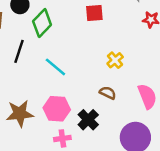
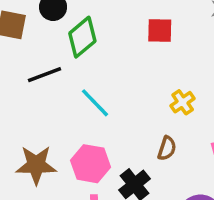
black line: (19, 51) -> (45, 75), turned 45
brown semicircle: (108, 93) -> (167, 148), turned 77

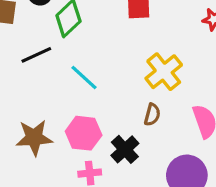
yellow cross: (183, 102) -> (164, 72), size x1.6

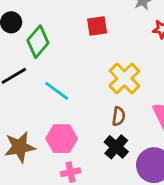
black cross: (125, 149) -> (116, 147), moved

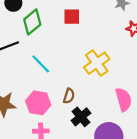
red square: (97, 26) -> (72, 17), moved
brown semicircle: (119, 116) -> (69, 96), moved

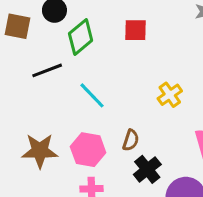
yellow cross: (97, 63) -> (170, 95), size x0.7

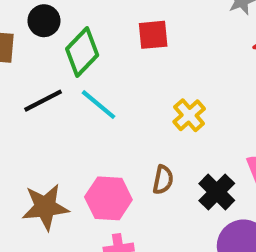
cyan line: (92, 95) -> (99, 105), moved
yellow cross: (170, 95) -> (189, 115), moved
black cross: (147, 169) -> (217, 192), moved

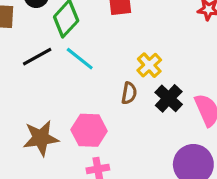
brown semicircle: (163, 180) -> (129, 93), moved
black cross: (217, 192) -> (169, 98), moved

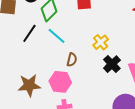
black line: (37, 57) -> (29, 33), turned -30
brown semicircle: (129, 93) -> (72, 60), moved

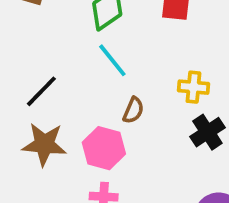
black line: (29, 33) -> (41, 91), moved
yellow cross: (101, 42) -> (193, 87), turned 35

